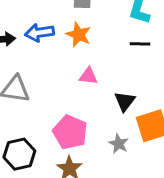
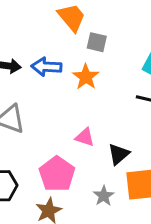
pink triangle: (88, 76) -> (85, 137), moved

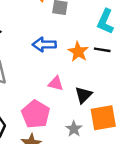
blue arrow: (46, 67) -> (44, 44), moved
orange star: (86, 77) -> (78, 52), moved

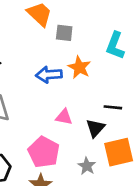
black line: (102, 50) -> (113, 107), moved
orange star: (78, 52) -> (79, 67), moved

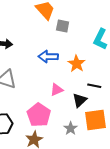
orange star: (79, 67) -> (77, 64), moved
pink triangle: (64, 117) -> (57, 90), turned -40

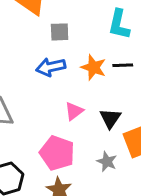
gray square: (63, 26) -> (60, 32), moved
black line: (94, 86) -> (123, 65), moved

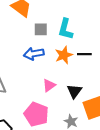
cyan L-shape: (119, 24) -> (65, 29), moved
orange star: (94, 67) -> (64, 55), turned 30

